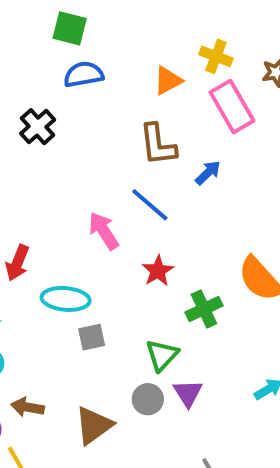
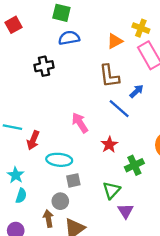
black cross: (38, 127) -> (44, 66), turned 30
blue line: (150, 205) -> (119, 109), moved
gray circle: (148, 399) -> (60, 201), moved
brown arrow: (28, 407) -> (48, 219), moved, turned 70

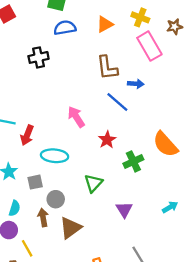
orange triangle: (115, 41) -> (105, 24), moved
blue arrow: (137, 91) -> (136, 84), turned 48
gray square: (73, 180) -> (35, 182), moved
green triangle: (111, 190) -> (93, 183), moved
cyan semicircle: (21, 196) -> (15, 208), moved

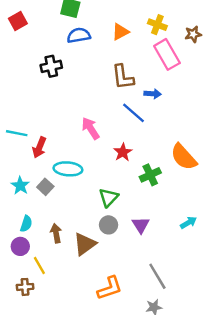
gray square: (35, 182) -> (45, 187), moved, turned -35
gray circle: (56, 199) -> (109, 225), moved

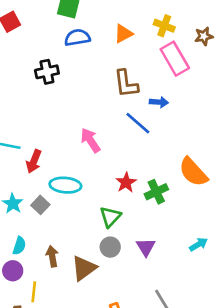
red star: (123, 152) -> (126, 182), moved
yellow line: (39, 265) -> (34, 292), turned 36

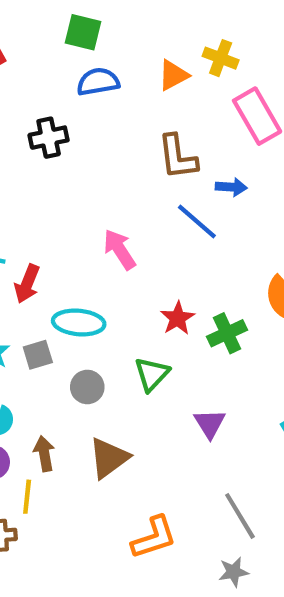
yellow cross: (164, 26) -> (221, 58), moved
gray square: (40, 205) -> (38, 355), turned 30
gray circle: (110, 247) -> (87, 387), moved
brown arrow: (52, 256) -> (44, 454), moved

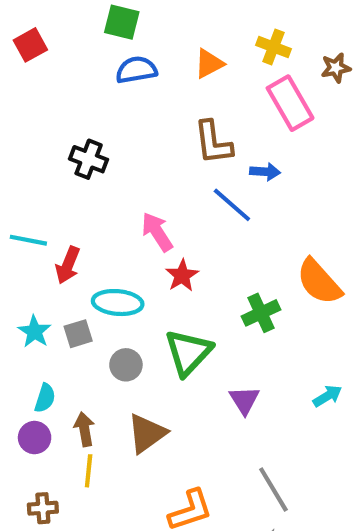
yellow cross: (221, 58) -> (273, 47), moved
black cross: (49, 138) -> (89, 159), moved, turned 33
red star: (178, 318) -> (182, 276), moved
green triangle: (152, 374) -> (188, 352), size x1.4
yellow line: (27, 497) -> (89, 471), moved

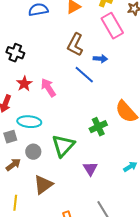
brown L-shape: (213, 143) -> (75, 45), turned 35
red star: (182, 276) -> (24, 84), moved
brown arrow: (84, 429) -> (13, 165), moved, turned 63

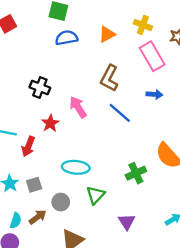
blue arrow: (100, 59) -> (154, 94), moved
pink arrow: (48, 88) -> (78, 107), moved
cyan ellipse: (29, 122) -> (76, 167), moved
green triangle: (63, 146) -> (95, 195), size x0.7

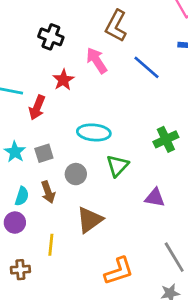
brown L-shape: (109, 78) -> (116, 26), moved
brown arrow: (38, 217) -> (48, 192), turned 108
purple triangle: (127, 222) -> (155, 198), turned -48

